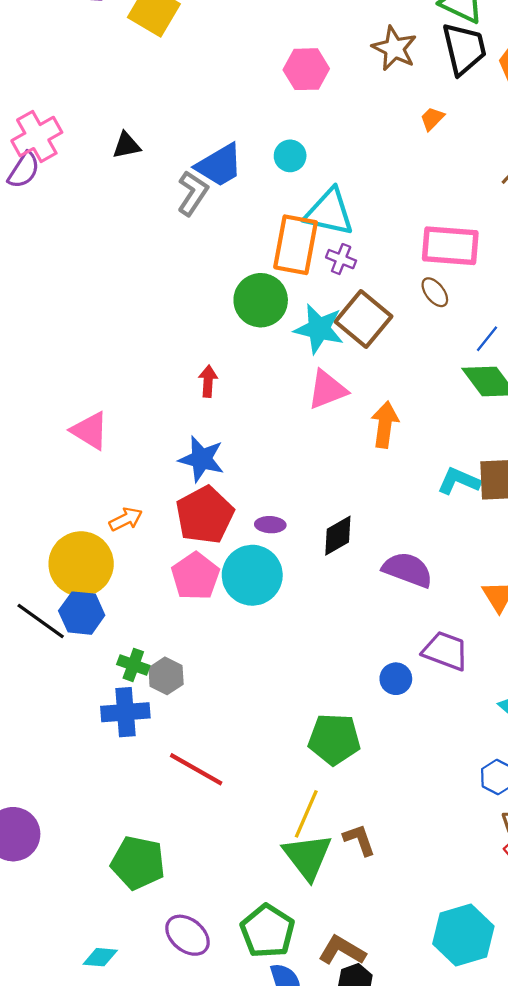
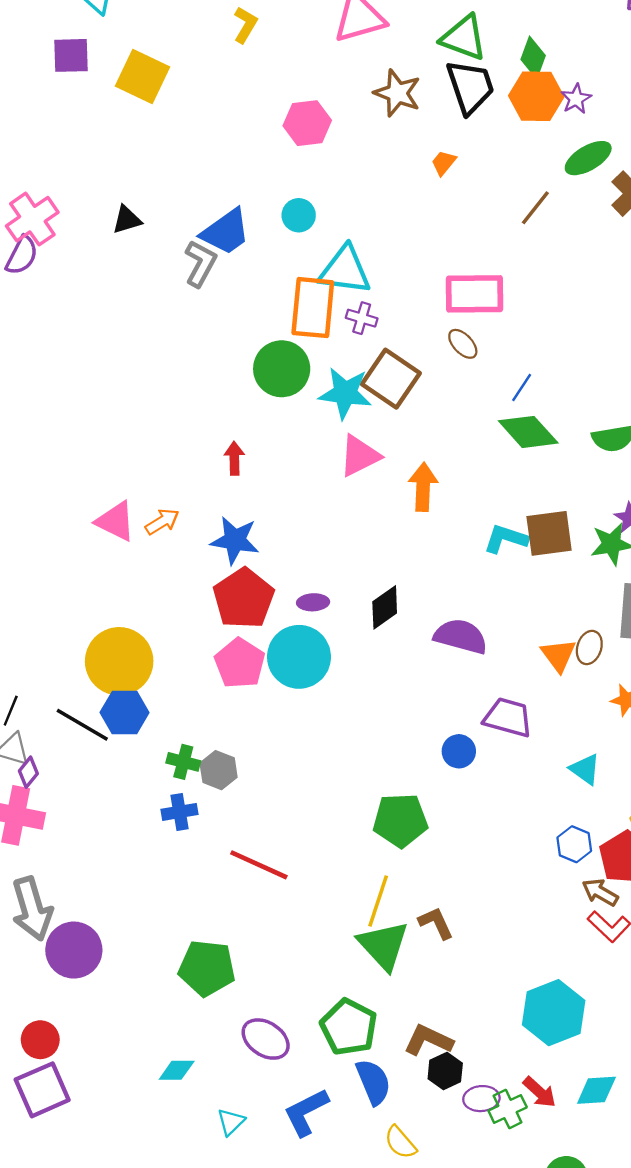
orange arrow: (126, 519) -> (162, 522), moved
blue cross: (125, 712) -> (180, 812), size x0.7

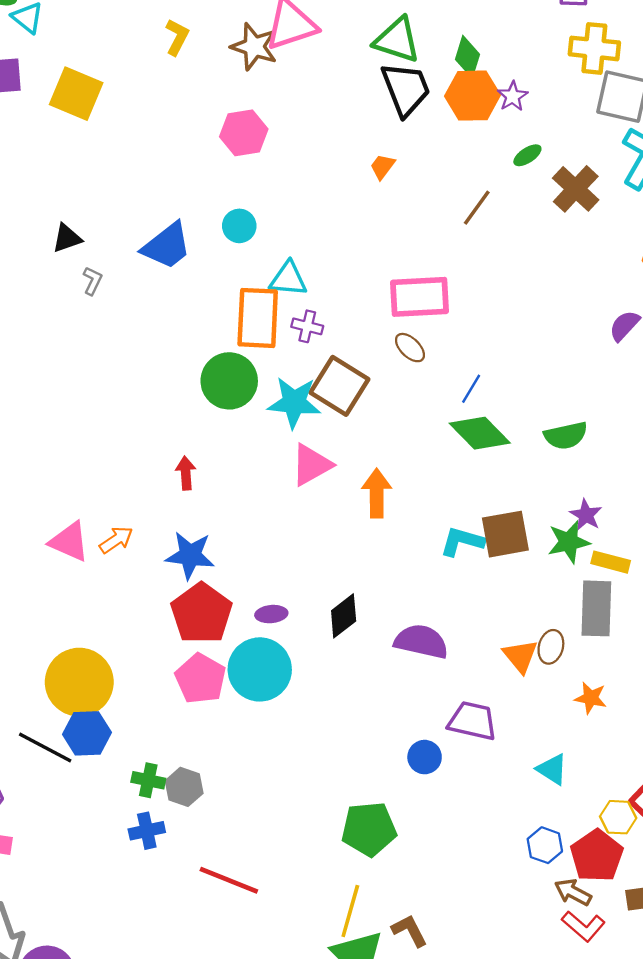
brown star: (397, 93) -> (254, 47), moved
green ellipse: (588, 158) -> (527, 155), size x0.6
gray L-shape: (200, 263) -> (92, 281), moved, size x0.6
cyan triangle: (345, 270) -> (288, 279), size x0.7

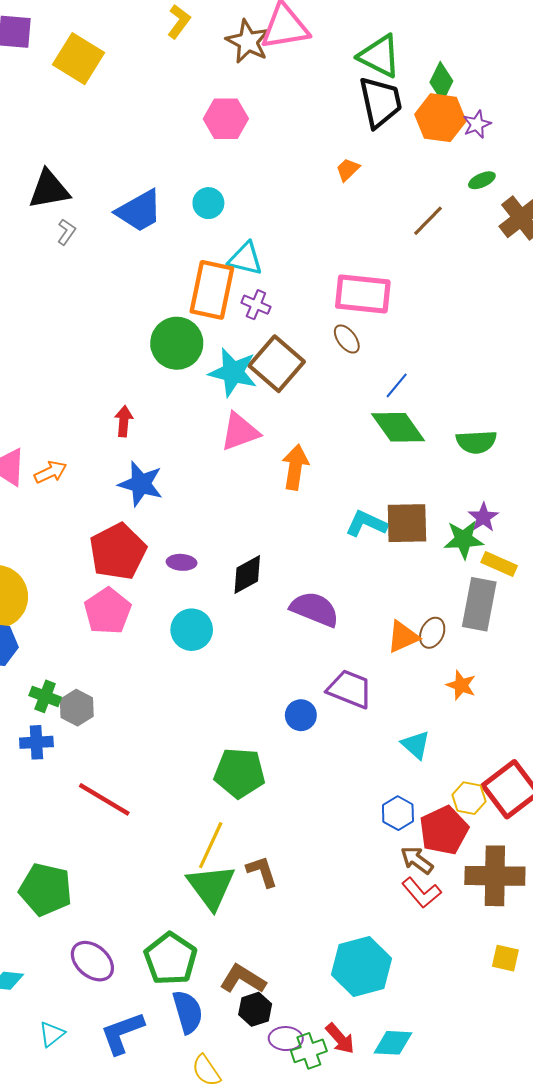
black triangle: (67, 238) -> (49, 189), size x1.5
blue star: (190, 555) -> (141, 484), moved
orange triangle: (520, 656) -> (403, 637), turned 36
cyan circle: (260, 669) -> (192, 630), moved, size x0.7

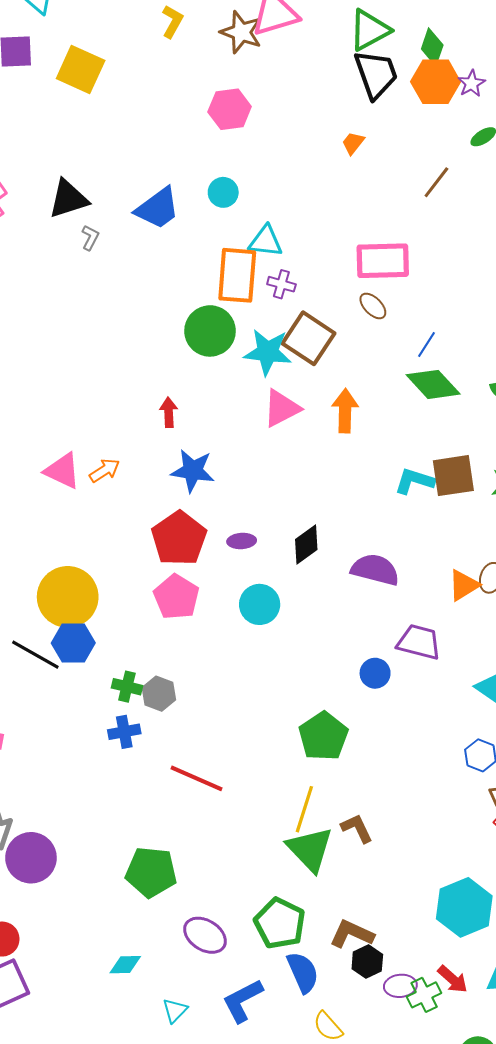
green triangle: (379, 56) -> (369, 30), turned -48
orange arrow: (295, 467) -> (345, 411), moved
green pentagon: (240, 773) -> (323, 736), turned -30

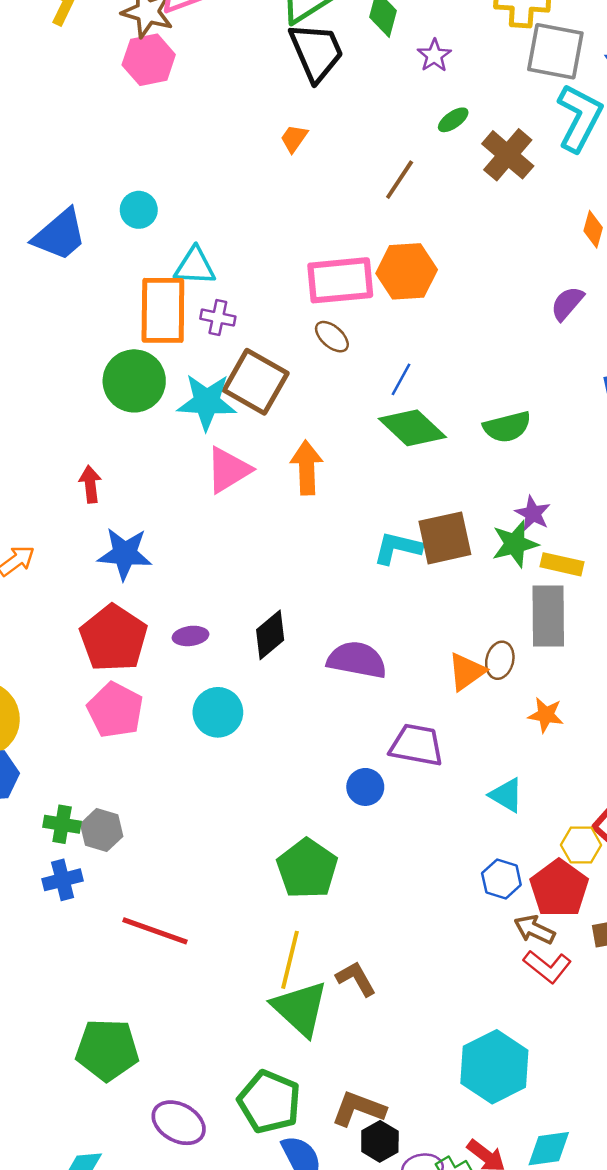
orange hexagon: (436, 82) -> (407, 271), moved
pink hexagon: (230, 109) -> (149, 60), moved

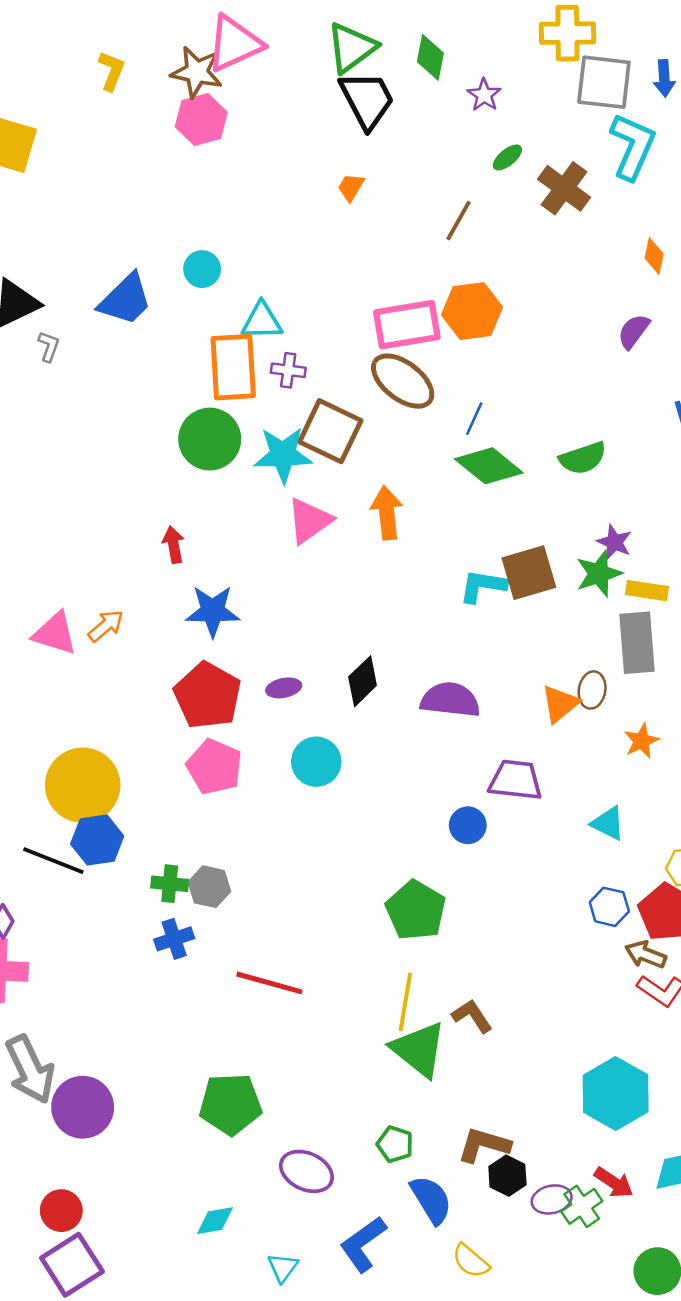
brown ellipse: (332, 337) -> (403, 381), size x1.8
orange star: (546, 715) -> (642, 741), turned -30
green pentagon: (269, 1102) -> (395, 1144), size x0.6

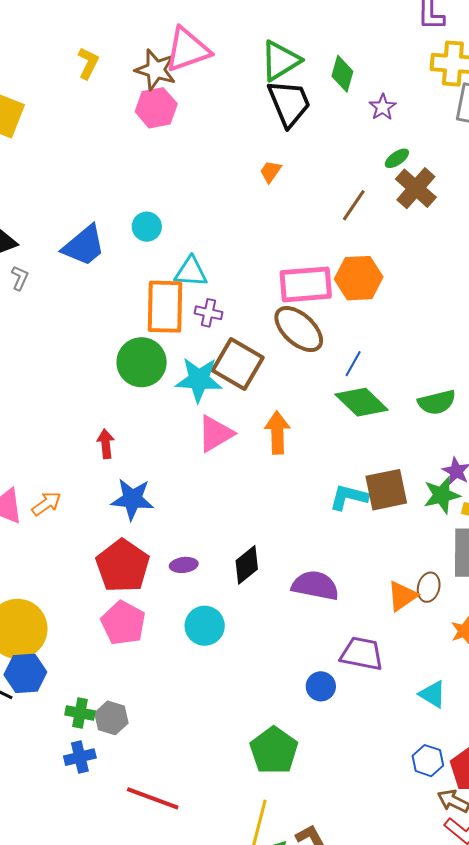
brown cross: (564, 188) -> (416, 188), moved

